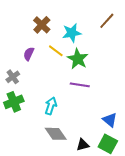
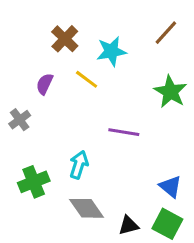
green star: (78, 59) -> (170, 92), moved
green cross: (14, 102) -> (34, 182), moved

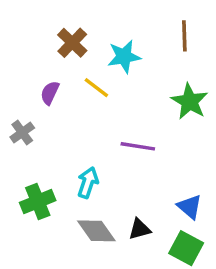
brown line: (166, 33) -> (184, 36), turned -44
black triangle: (129, 225) -> (140, 229), moved

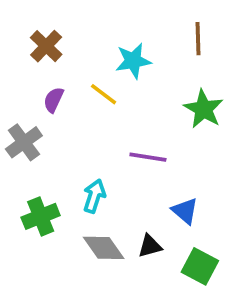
brown cross: (72, 43) -> (46, 46), moved
gray cross: (22, 132) -> (24, 142), size x1.4
blue triangle: (190, 207) -> (185, 211), moved

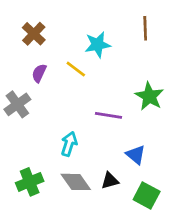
green star: (204, 109) -> (149, 96), moved
green cross: (41, 216) -> (30, 182), moved

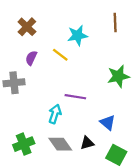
green star: (149, 96) -> (118, 76), turned 30
gray cross: (17, 104) -> (14, 83), turned 30
purple line: (108, 115) -> (75, 97), moved

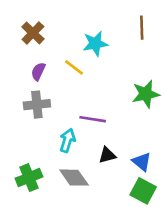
gray cross: (14, 83) -> (37, 105), moved
blue triangle: (108, 123) -> (142, 162), moved
black triangle: (87, 143) -> (107, 155), moved

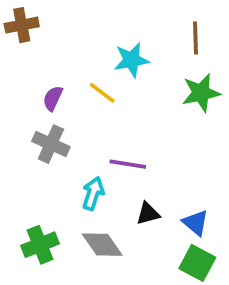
brown cross: (33, 33) -> (22, 25), moved, turned 35
green star: (146, 94) -> (201, 93), moved
gray cross: (37, 105) -> (51, 144), turned 30

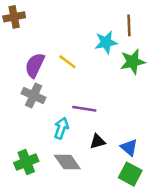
cyan star: (131, 60) -> (106, 42), moved
purple semicircle: (53, 98) -> (35, 65), size x1.5

